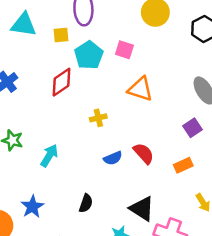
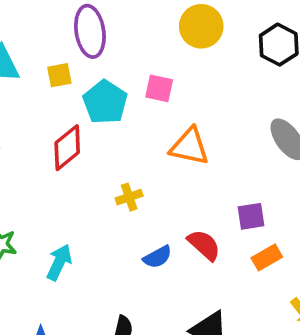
purple square: (192, 128) -> (251, 216), moved, turned 30

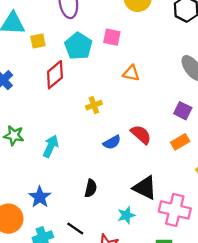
yellow square: (59, 75) -> (38, 41), moved
orange triangle: (189, 146) -> (131, 73), size x0.7
purple square: (251, 216) -> (183, 111), moved, turned 36

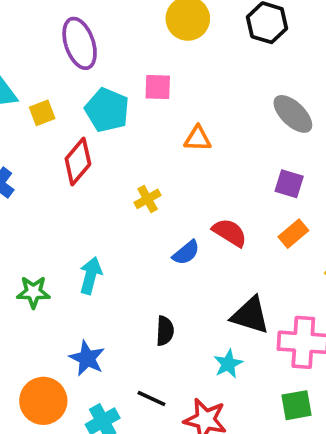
green star: (14, 135) -> (33, 292), moved

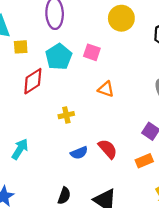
black semicircle: (165, 331) -> (64, 196), moved

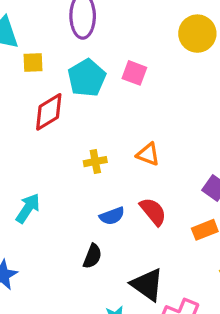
yellow circle: (121, 18) -> (197, 34), moved
orange triangle: (106, 89) -> (148, 154), moved
black semicircle: (64, 196) -> (92, 256), moved

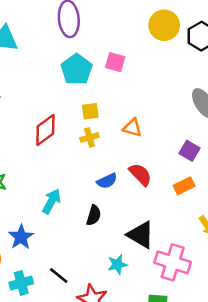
yellow square: (33, 62) -> (90, 111), moved
red diamond: (49, 112) -> (45, 130), moved
cyan arrow: (28, 208) -> (51, 201), moved

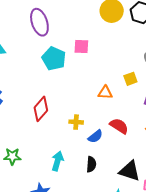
yellow square: (90, 111) -> (130, 79), moved
yellow cross: (89, 137) -> (76, 122), moved, turned 32

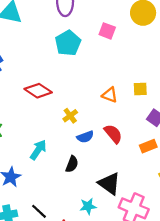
pink square: (81, 46) -> (107, 31), moved
red diamond: (41, 109) -> (38, 91), turned 65
yellow cross: (76, 122) -> (70, 116), turned 32

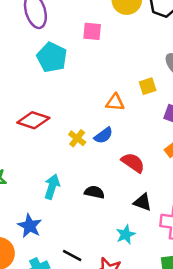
red semicircle: (113, 134) -> (133, 163), moved
blue semicircle: (85, 137) -> (103, 135), moved
black semicircle: (72, 164) -> (94, 192), turned -84
black triangle: (109, 184) -> (142, 202), size x0.7

